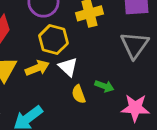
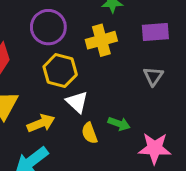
gray triangle: (135, 45) -> (153, 76), size x0.6
yellow arrow: (37, 68) -> (41, 123), moved

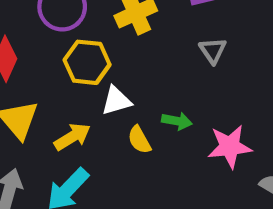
white triangle: (77, 102) -> (116, 101), turned -50

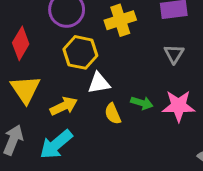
pink star: (230, 146) -> (179, 106), moved

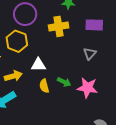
yellow hexagon: (80, 52) -> (17, 41), moved

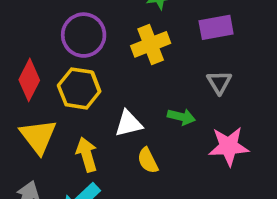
yellow arrow: (13, 76) -> (87, 154), turned -78
green arrow: (64, 82) -> (181, 117), moved

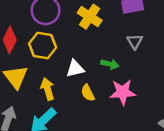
yellow cross: (151, 44) -> (90, 17), turned -35
pink star: (229, 146) -> (123, 92), moved

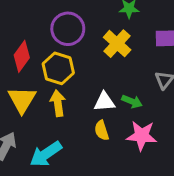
white triangle: (75, 69) -> (104, 102), moved
yellow arrow: (48, 89) -> (58, 103), moved

